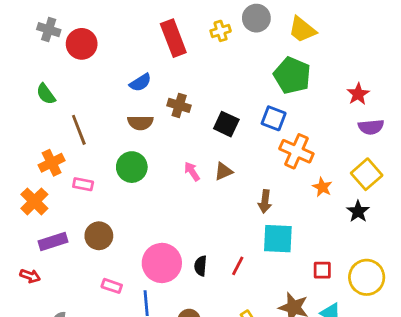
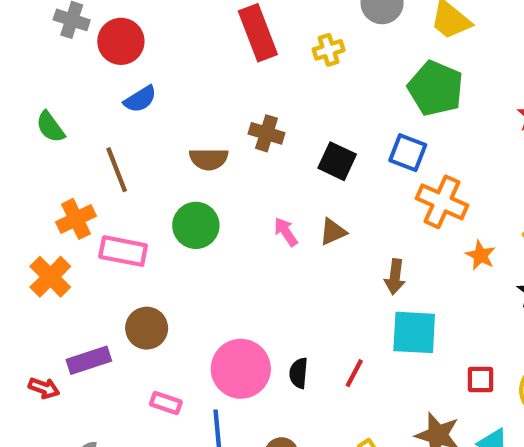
yellow cross: (221, 31) -> (329, 50), moved
blue semicircle: (140, 83) -> (140, 99), moved
green semicircle: (46, 94) -> (50, 127), moved
pink rectangle: (83, 184) -> (123, 251), size x1.5
purple rectangle: (53, 242) -> (89, 360), moved

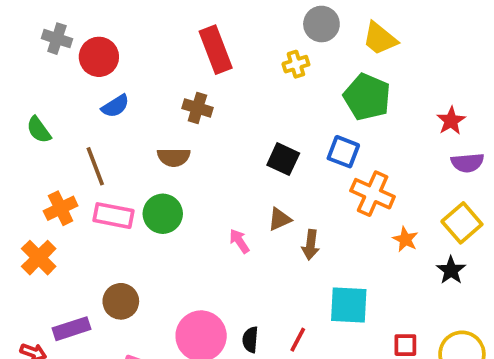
yellow cross: (329, 50) -> (296, 64), moved
brown cross: (266, 133) -> (197, 108), moved
pink arrow: (286, 232) -> (239, 241), moved
pink rectangle: (123, 251) -> (113, 216), moved
brown arrow: (395, 277) -> (311, 245), moved

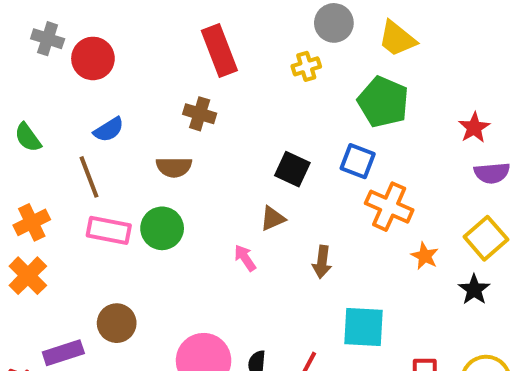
blue semicircle: (115, 106) -> (109, 130), moved
orange cross: (61, 208) -> (32, 222), moved
brown triangle: (280, 219) -> (273, 218), moved

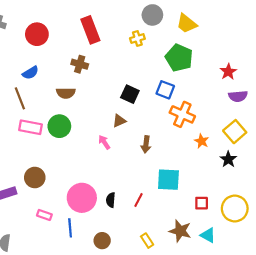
red circle: (93, 58) -> (37, 34), moved

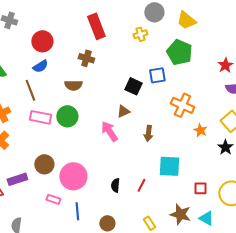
red circle: (37, 34) -> (42, 41), moved
blue square: (165, 90) -> (157, 75), moved, turned -30
pink arrow: (104, 142) -> (109, 131), size x1.5
pink circle: (82, 198) -> (73, 176), moved

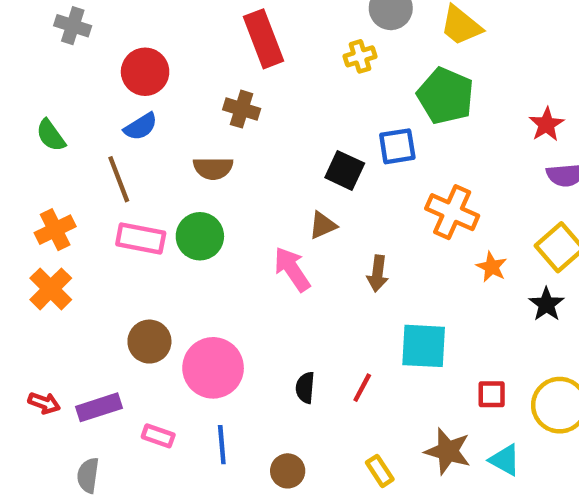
purple rectangle: (17, 179) -> (99, 407), moved
pink rectangle: (53, 199) -> (158, 436), moved

